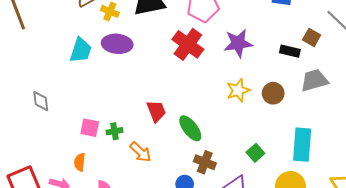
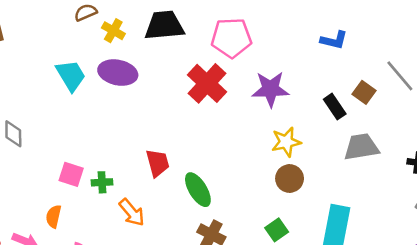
cyan trapezoid: (81, 50) -> (71, 75), turned -56
black rectangle: (290, 51) -> (335, 107), turned 36
yellow star: (238, 90) -> (286, 142), moved
brown circle: (273, 93) -> (290, 179), moved

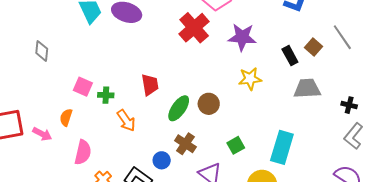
brown circle: (290, 179) -> (209, 104), moved
green ellipse: (198, 190) -> (179, 108), turned 60

